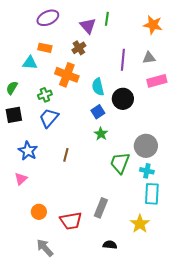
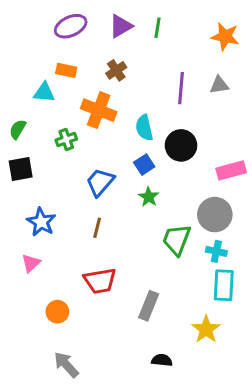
purple triangle: (88, 26) -> (121, 26), moved, turned 42
pink rectangle: (157, 81) -> (231, 170), moved
blue trapezoid: (49, 118) -> (100, 182), moved
red trapezoid: (71, 221) -> (100, 281), moved

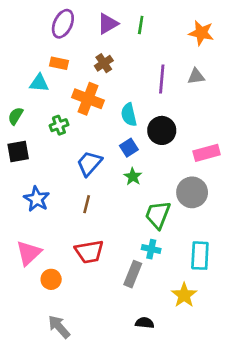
purple ellipse: (71, 26) -> (63, 24), turned -40
cyan cross: (216, 251) -> (151, 249), moved
pink triangle: (31, 263) -> (29, 253), moved, size x1.5

